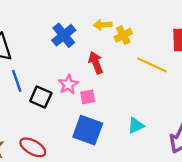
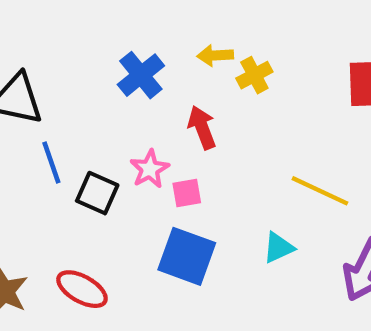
yellow line: (152, 65) -> (320, 191), moved

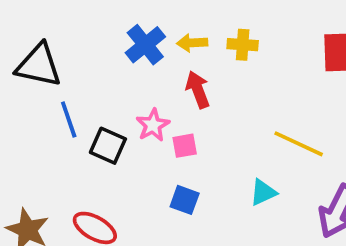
yellow arrow: (215, 55) -> (192, 43), moved
yellow cross: (254, 75) -> (243, 45), turned 32
blue square: (187, 256) -> (185, 200), size x0.6

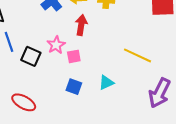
red arrow: (198, 90) -> (81, 25), turned 30
cyan triangle: (263, 192) -> (106, 83), moved

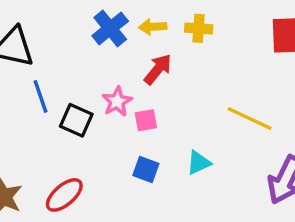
red arrow: (81, 25) -> (158, 69), turned 30
red ellipse: (24, 102) -> (64, 195), turned -70

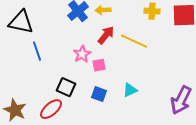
yellow cross: (199, 28) -> (152, 11), moved
yellow line: (250, 119) -> (134, 41), moved
black square: (76, 120) -> (66, 87), moved

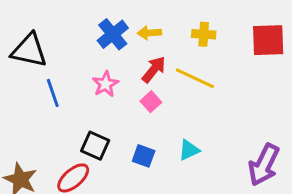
yellow cross: (152, 11) -> (204, 34), moved
pink star: (82, 54) -> (105, 84), moved
pink square: (99, 65) -> (151, 102), moved, turned -32

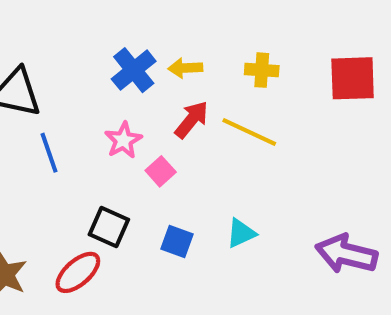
pink square: (151, 102) -> (161, 171), moved
purple arrow: (264, 165) -> (346, 254), turned 78

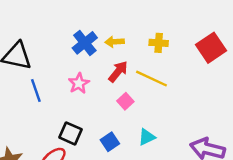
red square: (353, 78) -> (211, 48), turned -32
pink square: (161, 171) -> (125, 101), moved
blue square: (177, 241) -> (110, 142), turned 36

